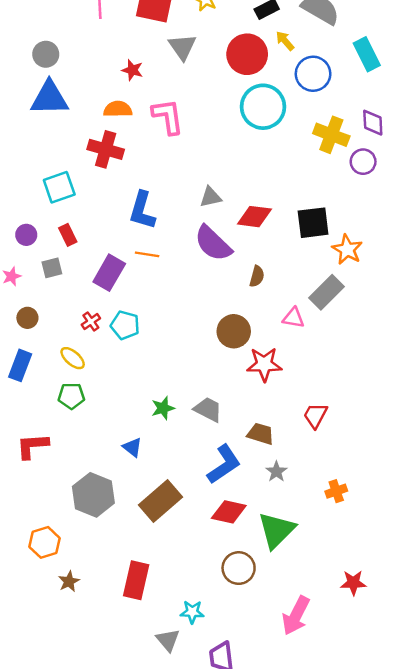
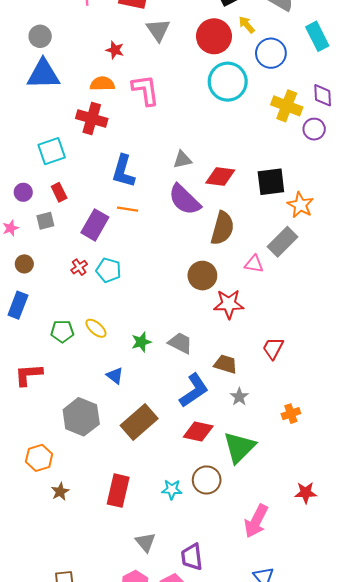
brown semicircle: (257, 276) -> (222, 228), size x1.8
yellow ellipse: (73, 358) -> (96, 328), moved
cyan star: (192, 612) -> (172, 489), moved

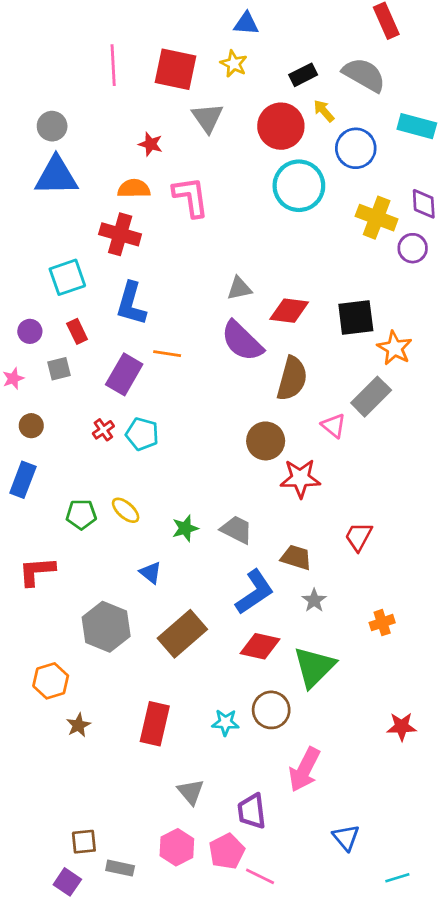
cyan rectangle: (317, 36) -> (417, 126), turned -48
blue L-shape: (123, 171) -> (131, 304), moved
pink triangle: (254, 264) -> (334, 426), turned 30
pink arrow: (256, 521) -> (304, 770), moved

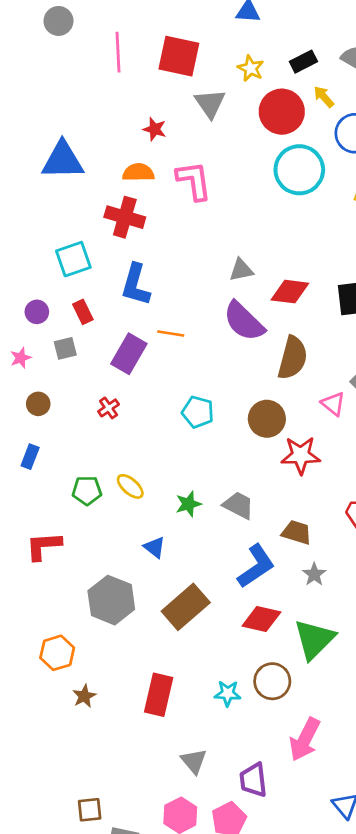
yellow star: (234, 64) -> (251, 68), moved
gray circle: (52, 126) -> (59, 21), moved
cyan pentagon: (142, 434) -> (198, 412), moved
blue rectangle: (23, 480) -> (30, 457), size x0.7

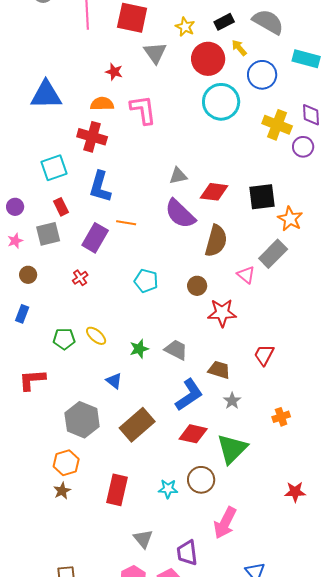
purple circle: (37, 312) -> (15, 207), moved
gray square: (65, 348) -> (48, 234), size x1.4
brown circle: (267, 419) -> (197, 286), size x0.7
orange hexagon: (57, 653) -> (66, 463), moved

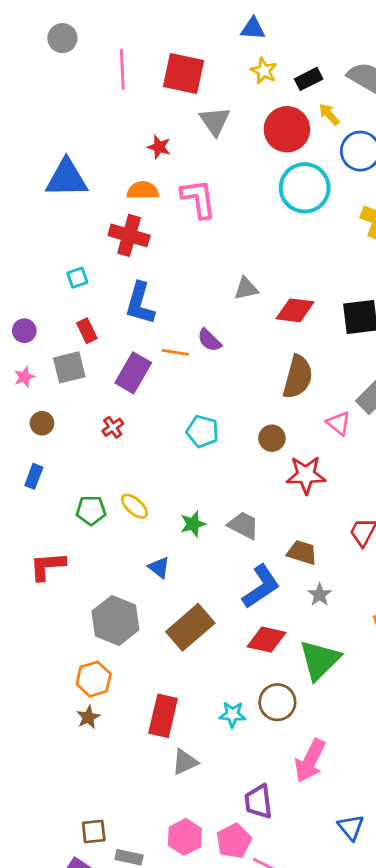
yellow star: (185, 27) -> (264, 71), moved
cyan square: (54, 168) -> (77, 278), size x0.6
purple semicircle: (180, 214) -> (209, 340), moved, size x0.6
gray triangle: (143, 539) -> (185, 762), moved, turned 45

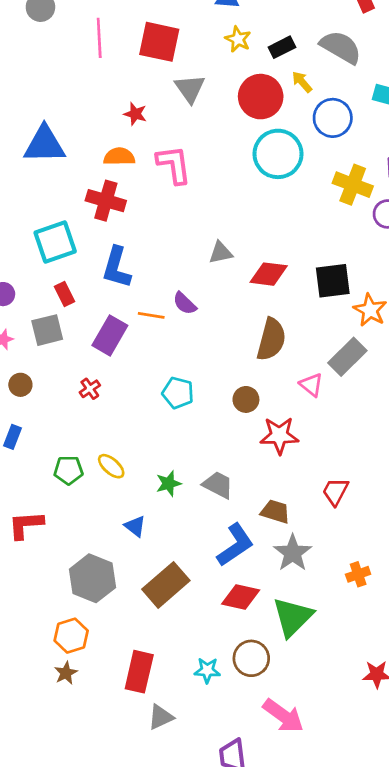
cyan square: (77, 278) -> (55, 242), size x2.0
gray star: (320, 595) -> (293, 553), size x1.6
pink arrow: (310, 761) -> (283, 716), turned -81

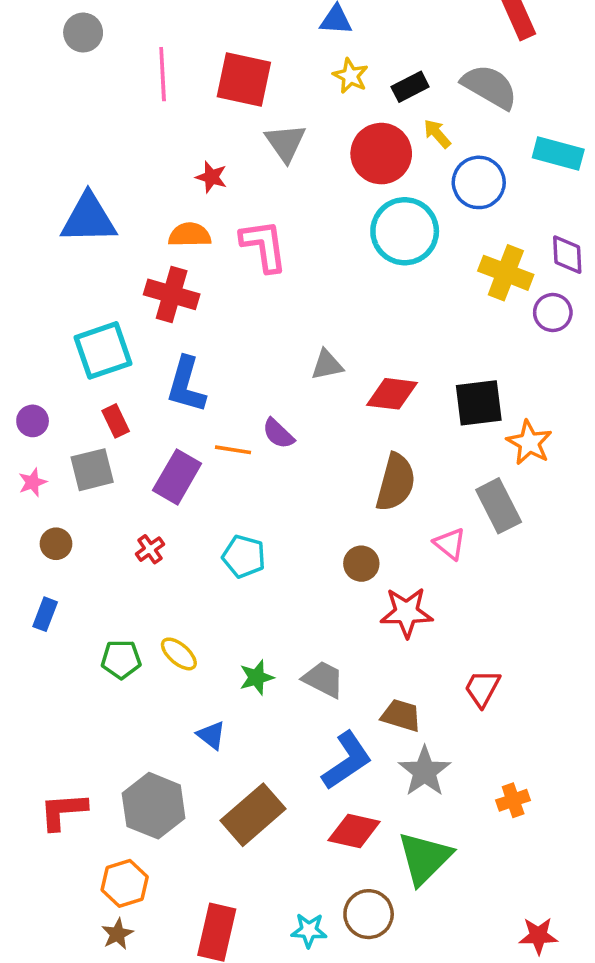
gray rectangle: (347, 357) -> (499, 506), turned -72
cyan pentagon: (178, 393) -> (244, 556), moved
red L-shape: (26, 525) -> (63, 811), moved

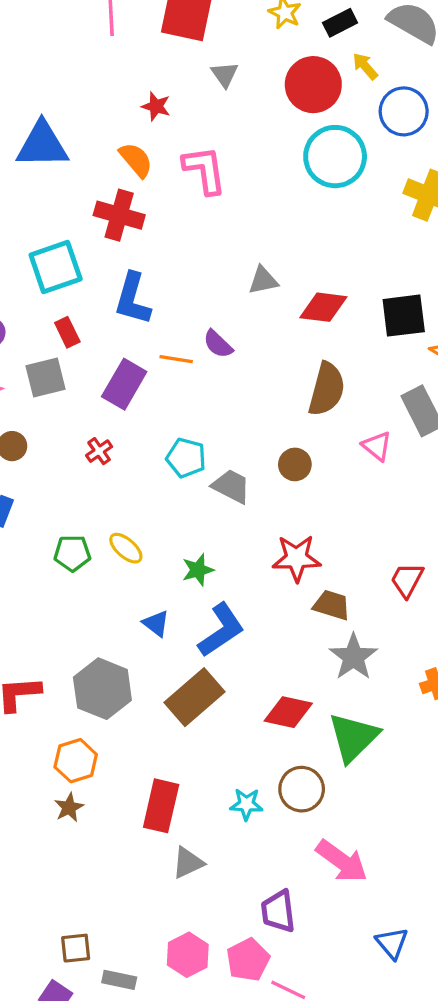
gray triangle: (285, 143) -> (225, 75), size x0.7
orange semicircle: (190, 235) -> (136, 160), turned 51
red star: (406, 612) -> (297, 558), moved
gray trapezoid: (323, 679) -> (231, 486), moved
blue L-shape: (347, 761) -> (221, 630), moved

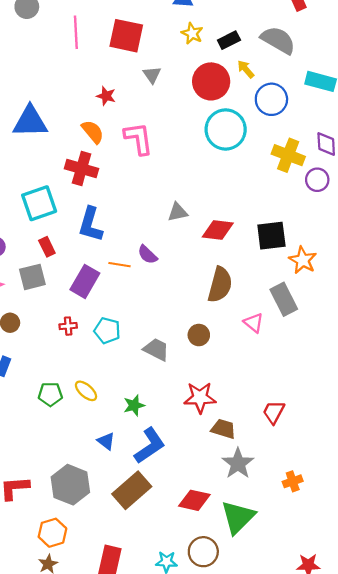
red cross: (99, 451) -> (68, 326), turned 30
cyan pentagon: (186, 458) -> (107, 331), moved

